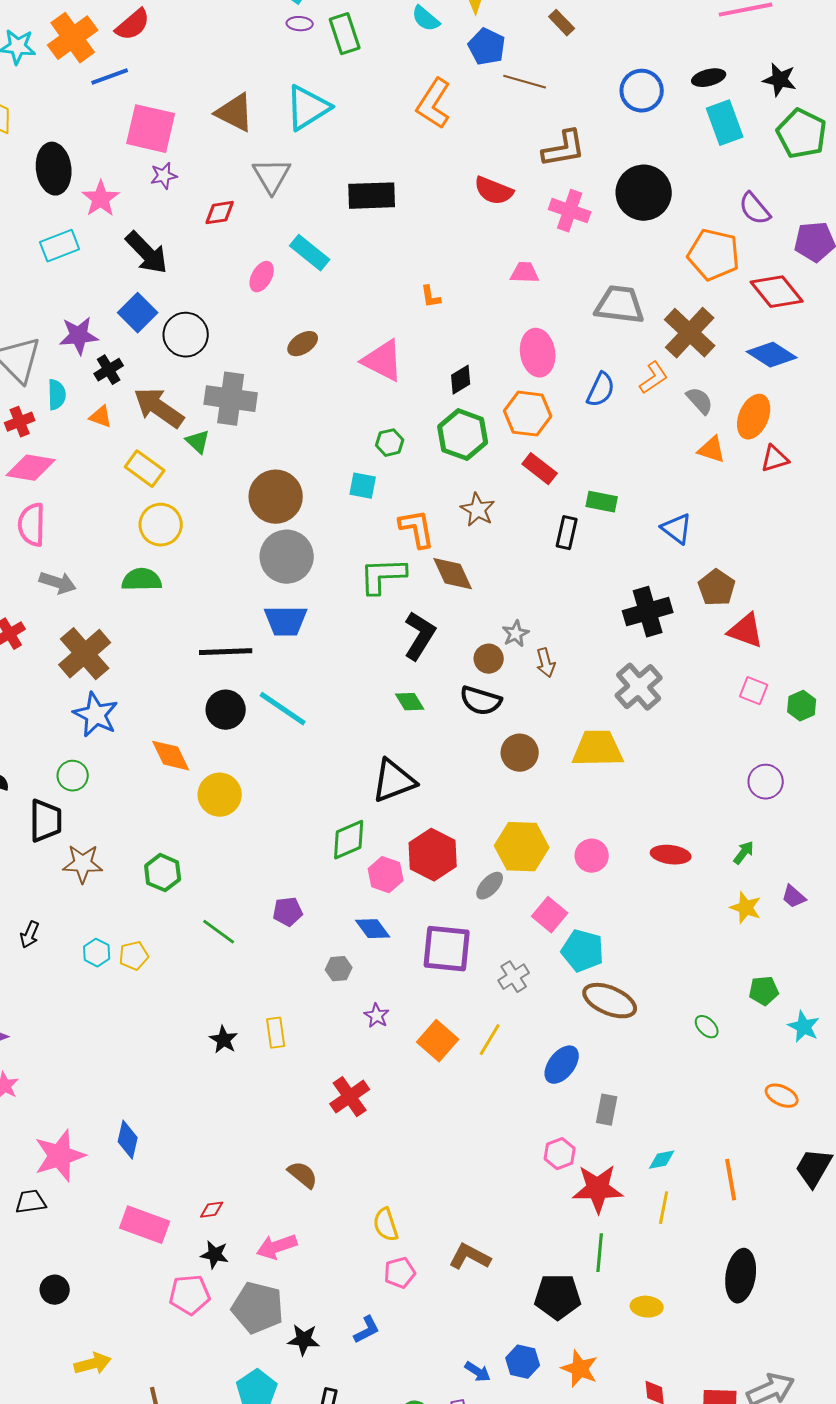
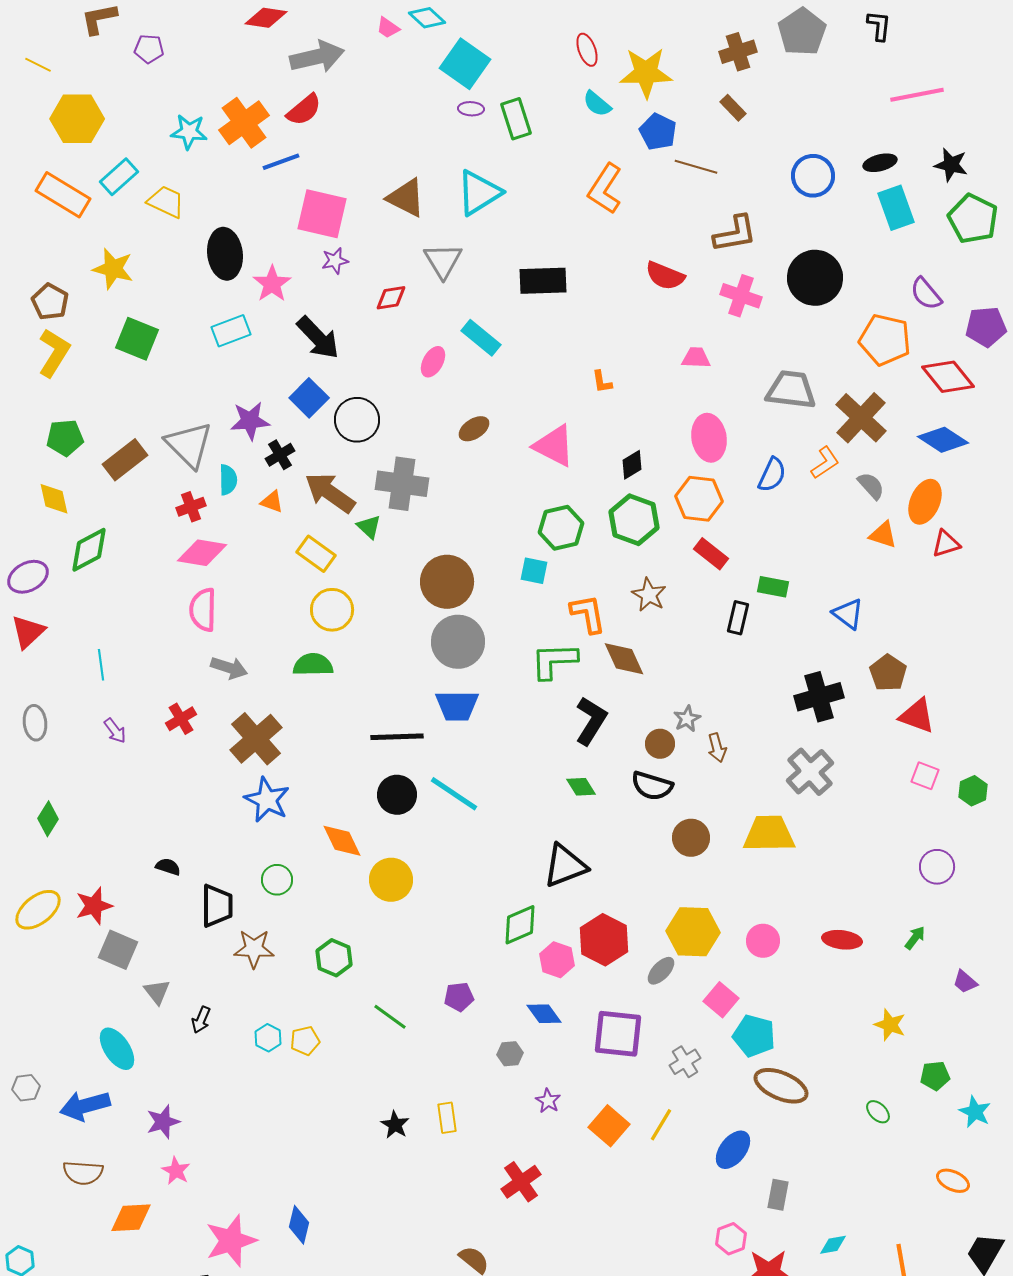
green hexagon: (390, 443) -> (561, 528), size x1.6
green circle: (73, 776) -> (277, 880), moved
yellow star: (746, 908) -> (890, 1025), moved

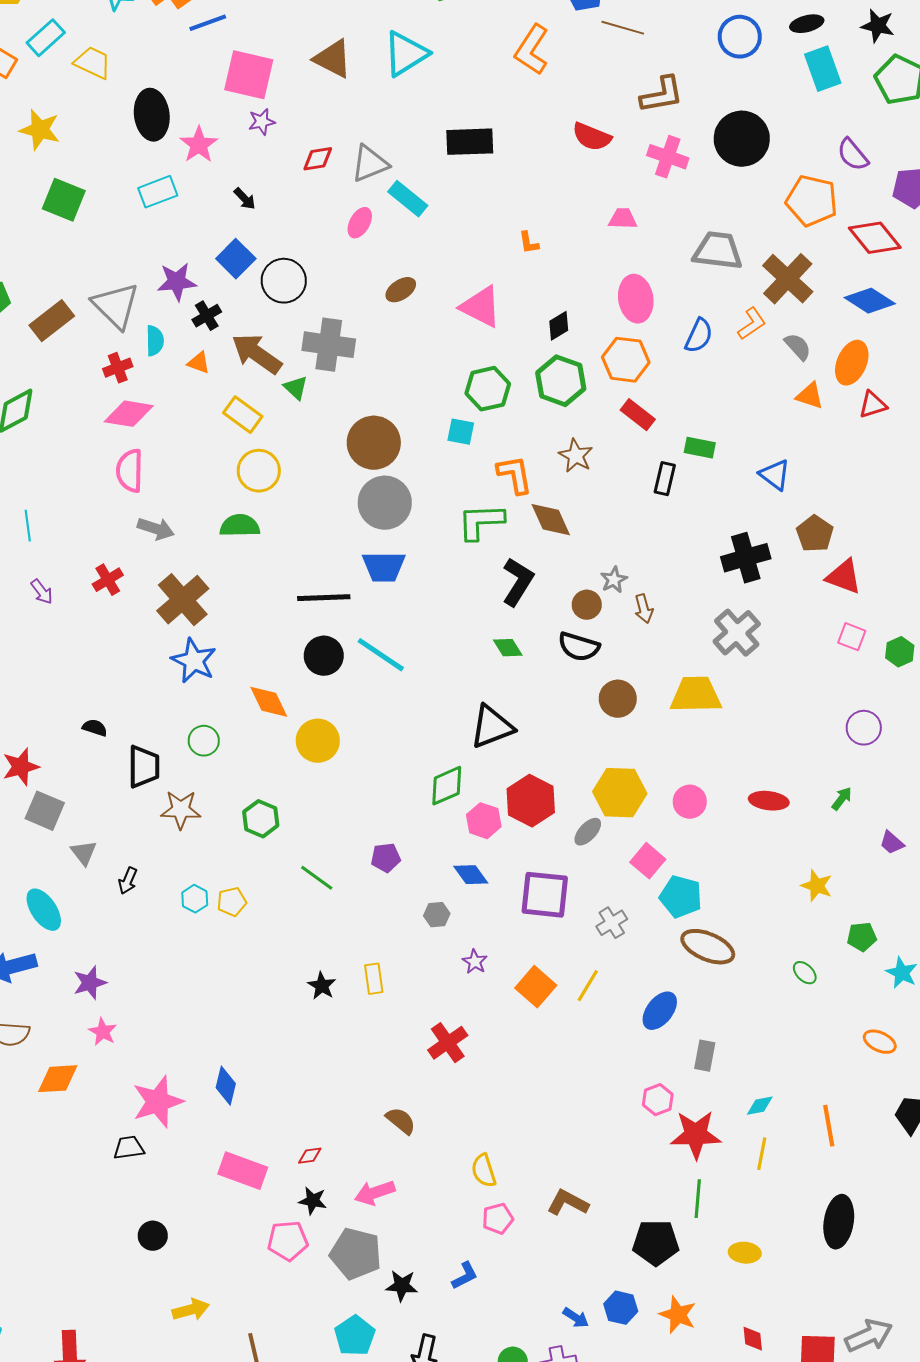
gray triangle: (443, 261) -> (370, 164), moved, turned 39
black arrow: (318, 338) -> (245, 199), size x0.5

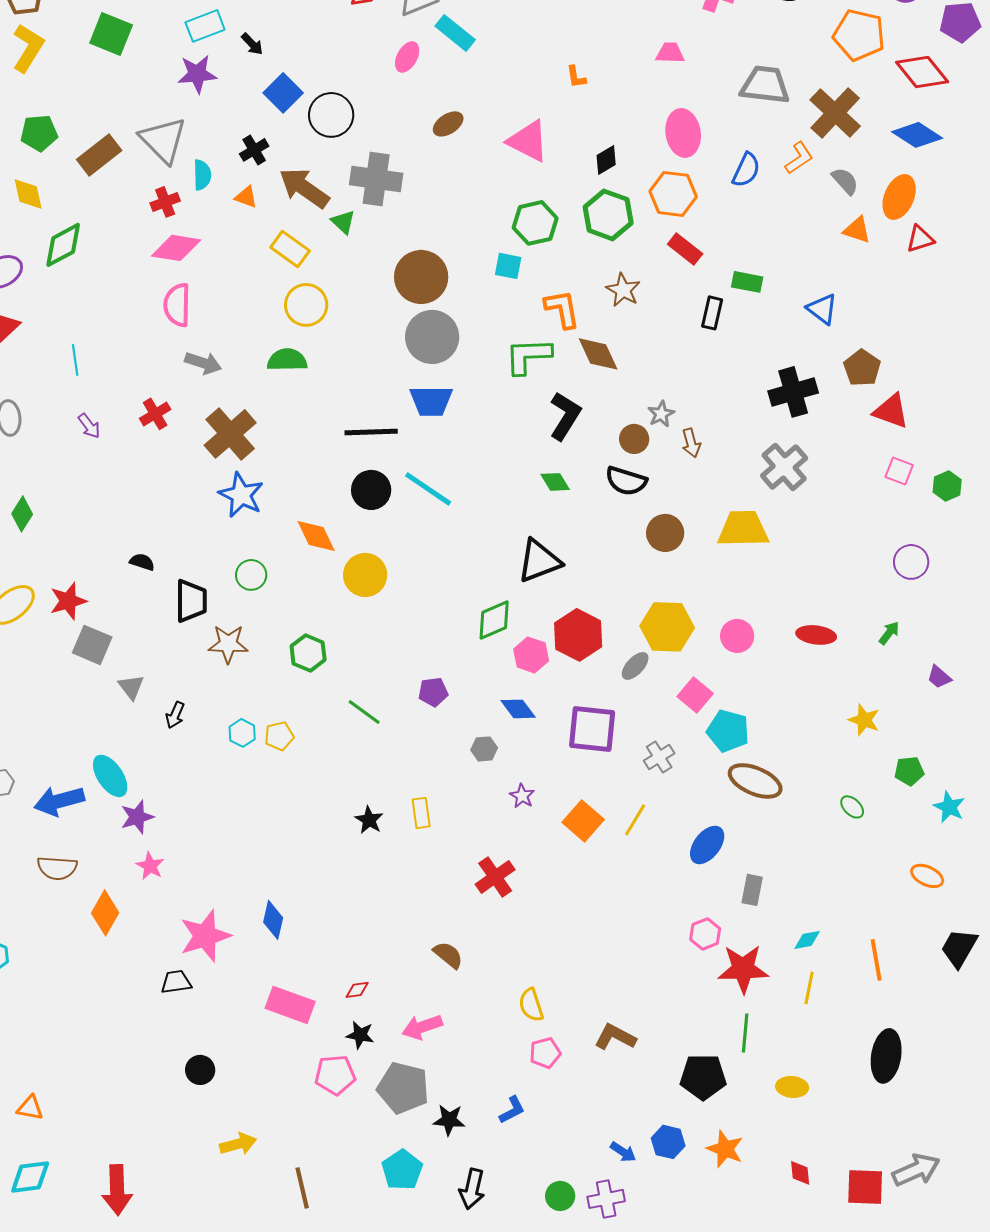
black arrow: (245, 199) -> (252, 44), moved
purple star: (177, 282) -> (197, 74), moved
cyan ellipse: (44, 910) -> (110, 776), moved
orange diamond: (58, 1079) -> (105, 913), turned -57

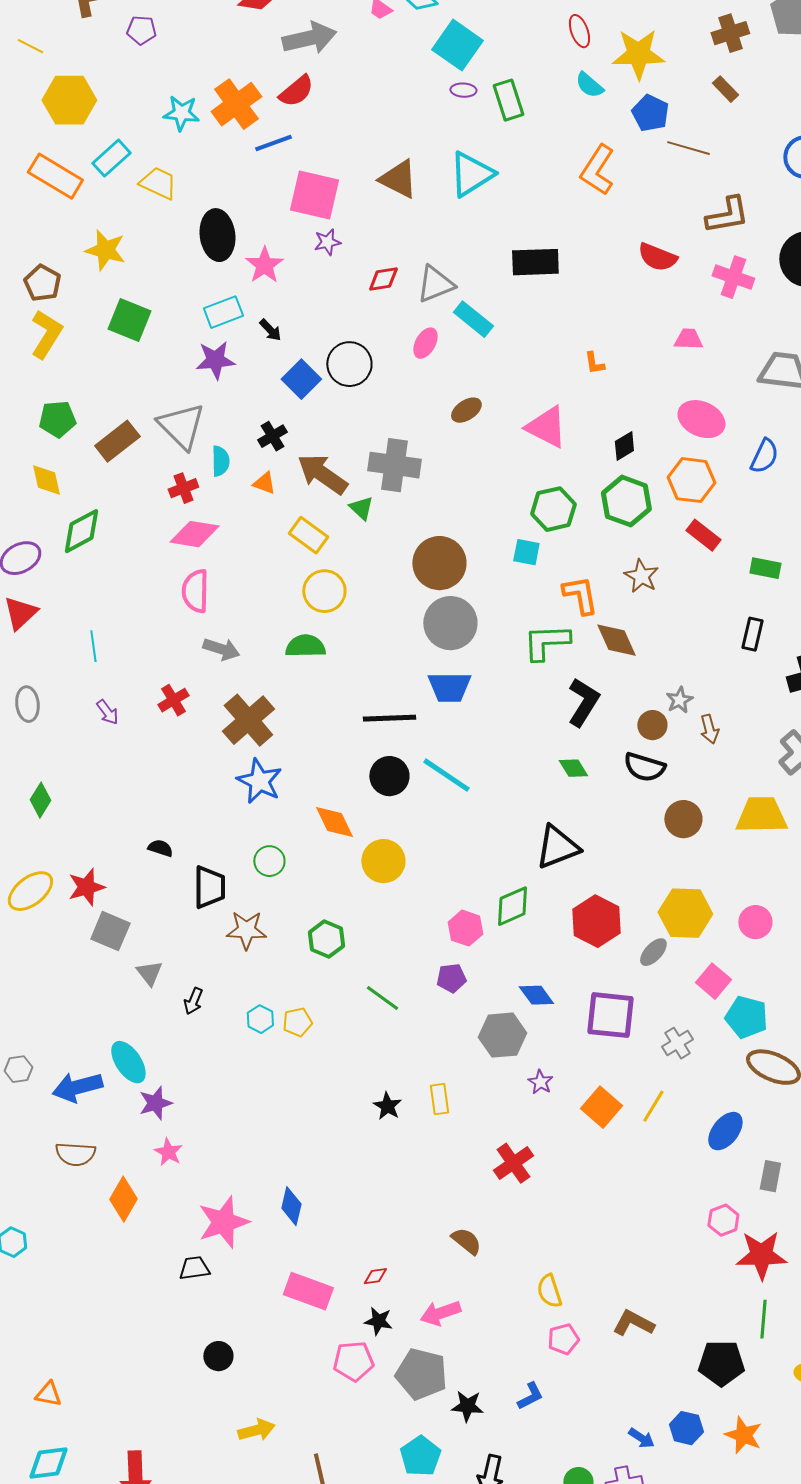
black circle: (331, 115) -> (349, 364), moved
pink ellipse: (683, 133) -> (701, 419), turned -57
black rectangle: (712, 313) -> (752, 634), moved
pink hexagon: (531, 655) -> (465, 928), moved
gray hexagon: (484, 749) -> (502, 1035), size x1.8

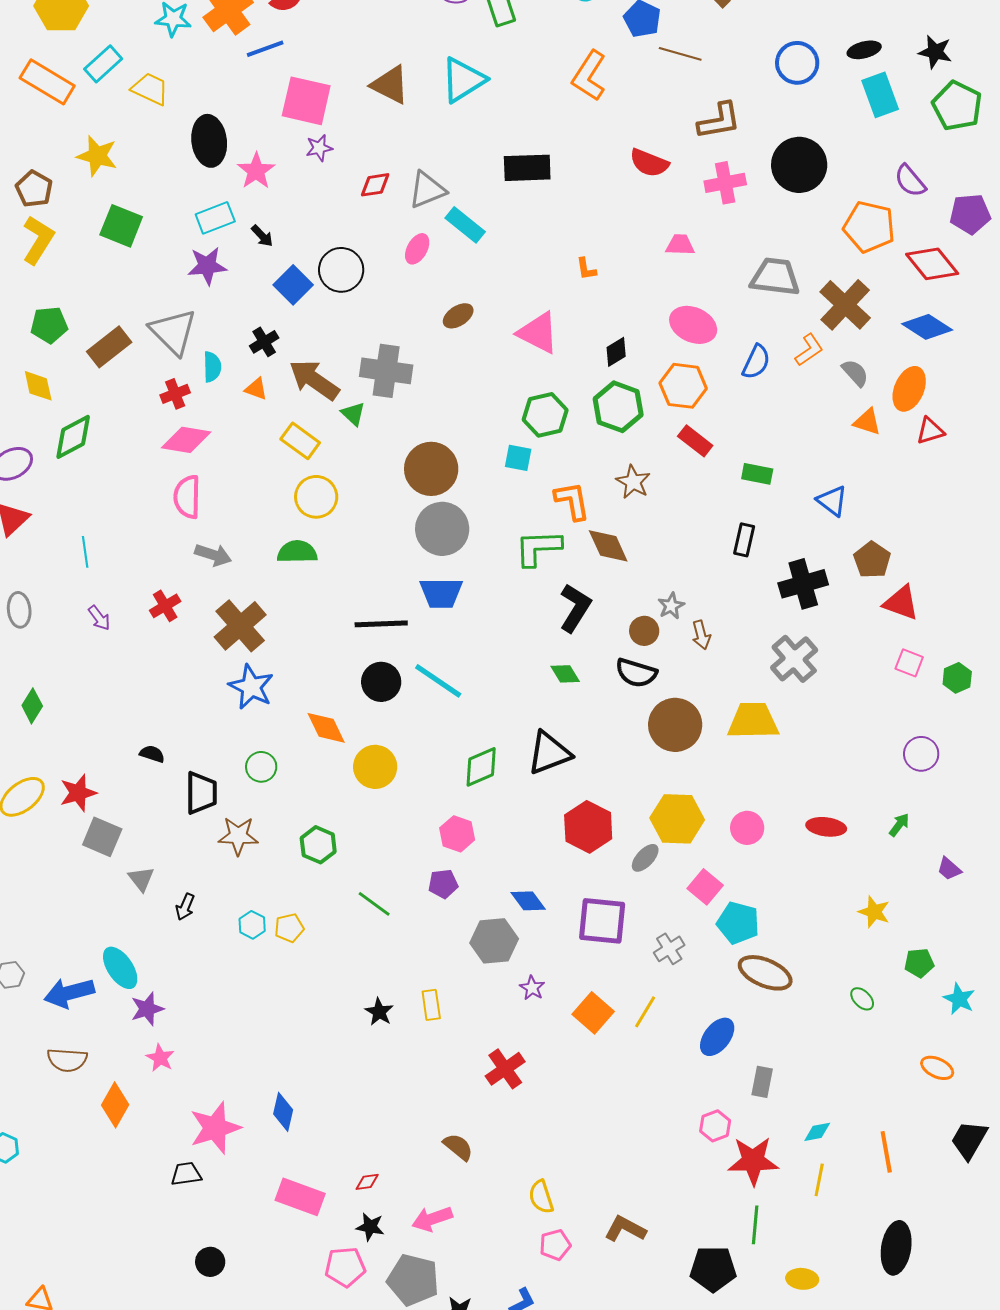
pink cross: (733, 277) -> (725, 183), turned -30
brown circle: (683, 819) -> (675, 725), size x1.4
green diamond: (512, 906) -> (481, 767), moved

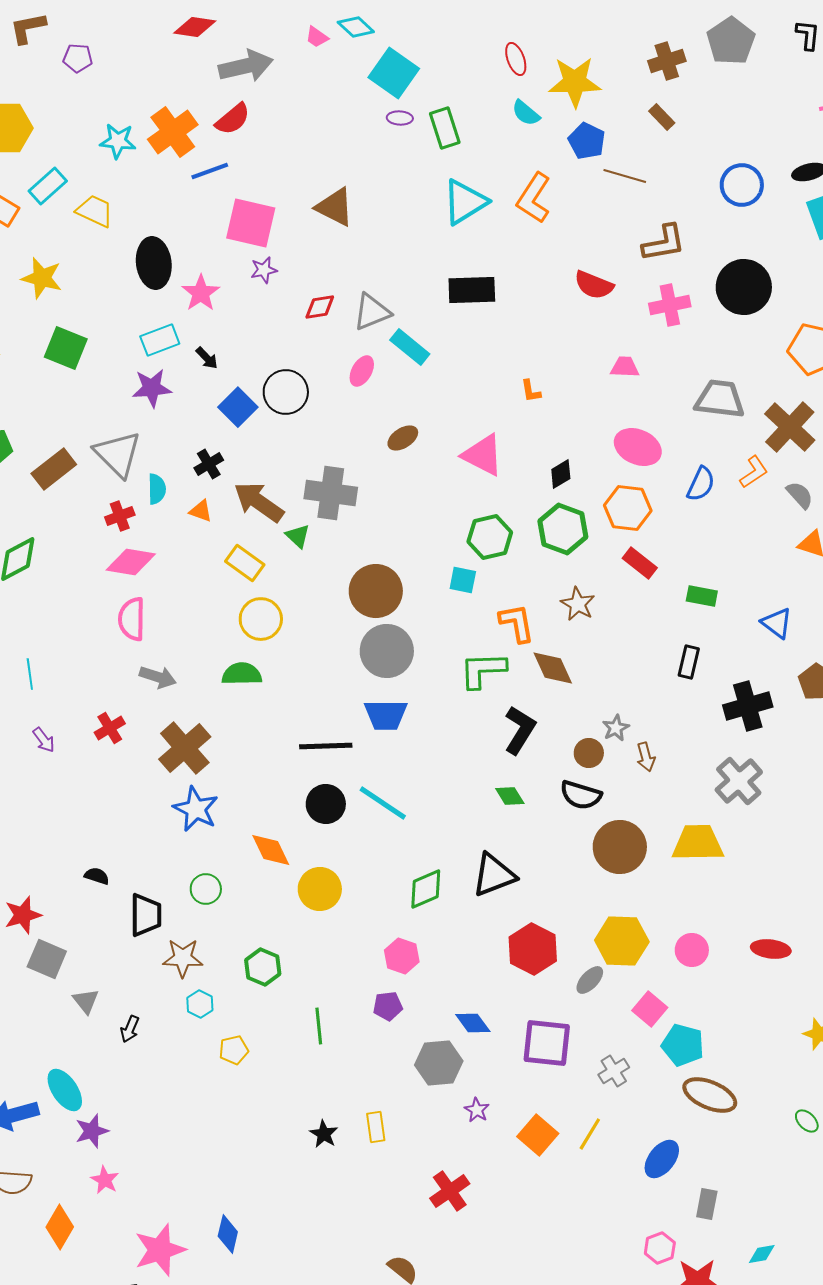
cyan triangle: (463, 80) -> (465, 202), moved
green line: (374, 904) -> (319, 1026), turned 48
cyan hexagon: (252, 925) -> (200, 1004), moved

